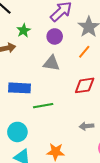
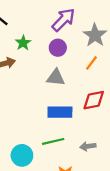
blue rectangle: (19, 88) -> (60, 112), moved
green line: (43, 106) -> (53, 141), moved
gray arrow: (86, 126) -> (88, 146), moved

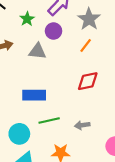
green star: (23, 43) -> (27, 19), moved
gray triangle: (56, 77) -> (38, 51), moved
blue rectangle: (60, 112) -> (34, 95), moved

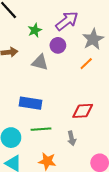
red diamond: (88, 81) -> (83, 111), moved
gray arrow: (82, 125) -> (72, 138), turned -104

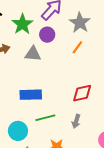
green star: (35, 30) -> (22, 24), size x1.5
gray arrow: (72, 138) -> (76, 121), turned 40

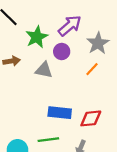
blue rectangle: (31, 95) -> (60, 113), moved

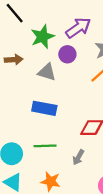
blue rectangle: (60, 113) -> (44, 108), moved

